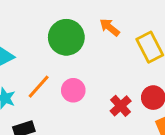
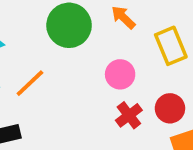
pink circle: (73, 90) -> (120, 74), moved

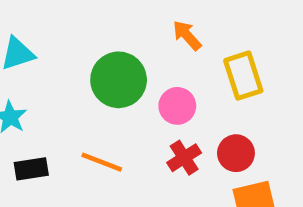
green circle: (69, 25) -> (119, 80), moved
orange line: (30, 83) -> (102, 162), moved, turned 60

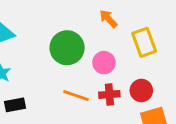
red cross: (184, 158) -> (109, 94), turned 30
orange line: (102, 162) -> (76, 96), moved

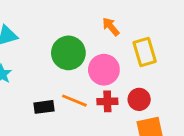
pink circle: (104, 63) -> (104, 70), size x1.4
black rectangle: (15, 105) -> (44, 107), moved

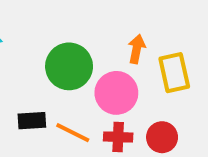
orange arrow: (111, 27) -> (137, 49), moved, turned 48
black rectangle: (44, 107) -> (32, 121), moved

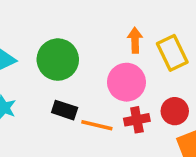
green circle: (69, 66) -> (58, 60), moved
black rectangle: (32, 121) -> (65, 110), moved, turned 35

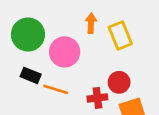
pink circle: (126, 82) -> (65, 52), moved
red cross: (137, 120) -> (97, 98), moved

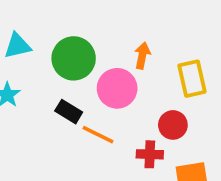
orange arrow: (91, 23) -> (142, 56), moved
red circle: (119, 82) -> (173, 125), moved

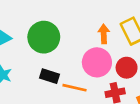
orange arrow: (142, 56) -> (104, 34), moved
pink circle: (117, 88) -> (97, 62), moved

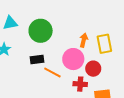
black rectangle: (49, 76) -> (37, 60), turned -40

